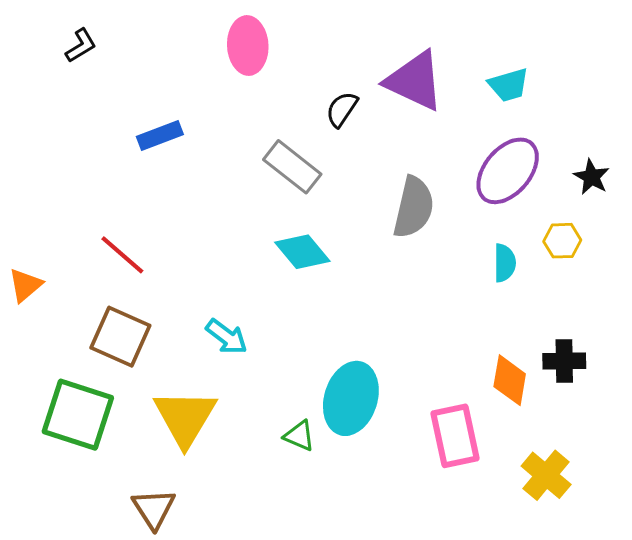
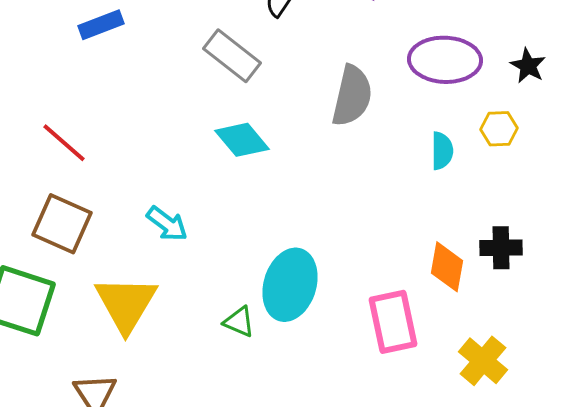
purple ellipse: (508, 171) -> (445, 60), turned 52

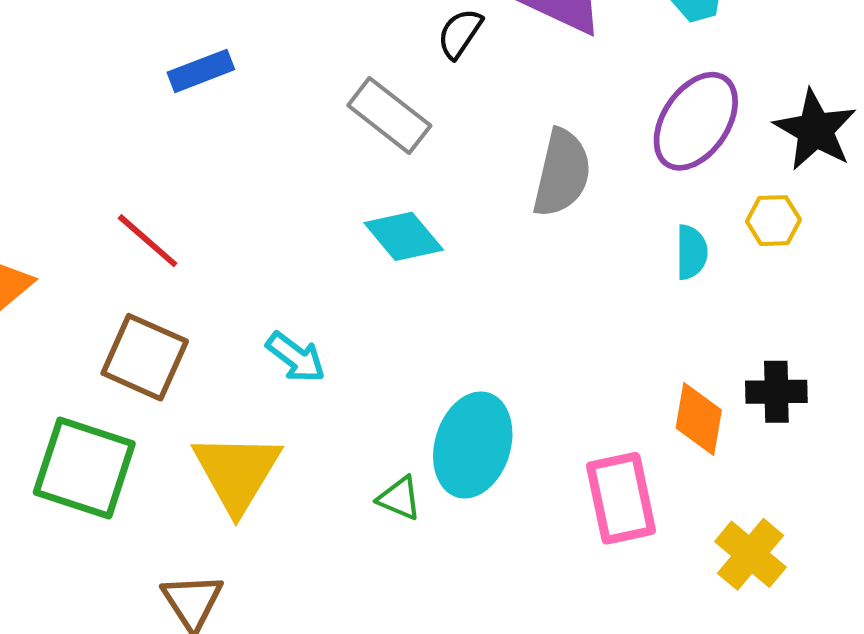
purple ellipse: (445, 60) -> (696, 121), turned -58
black star: (528, 66) -> (815, 130), size x1.6

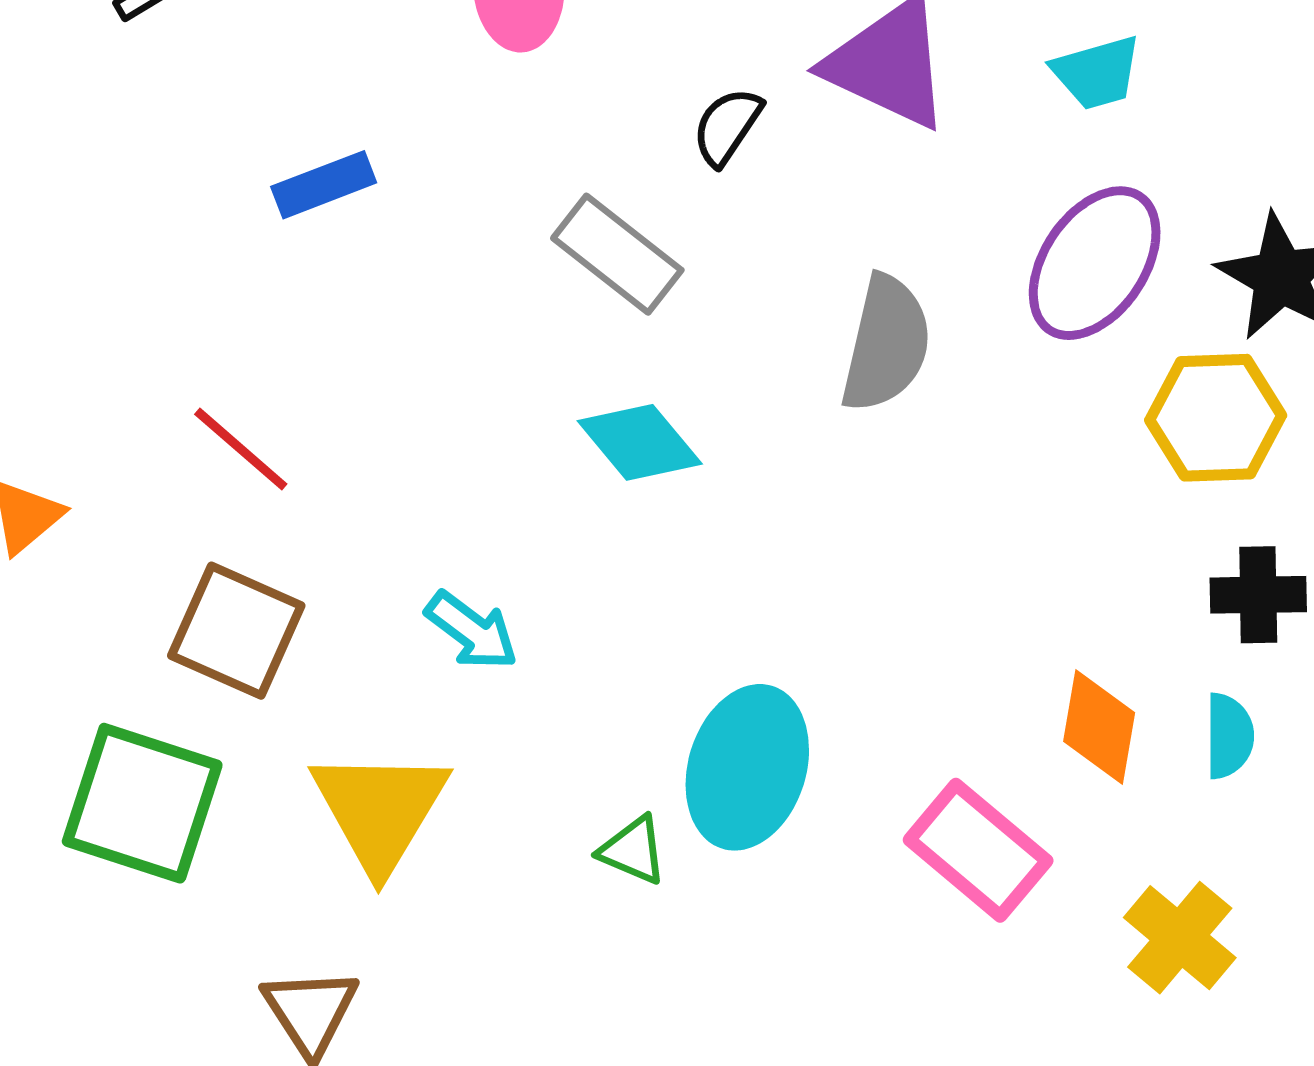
yellow hexagon: (773, 221) -> (1216, 418), size x1.6
cyan semicircle: (691, 252) -> (1229, 736), moved
black cross: (776, 392) -> (1258, 595), moved
pink rectangle: (621, 498) -> (978, 850), turned -38

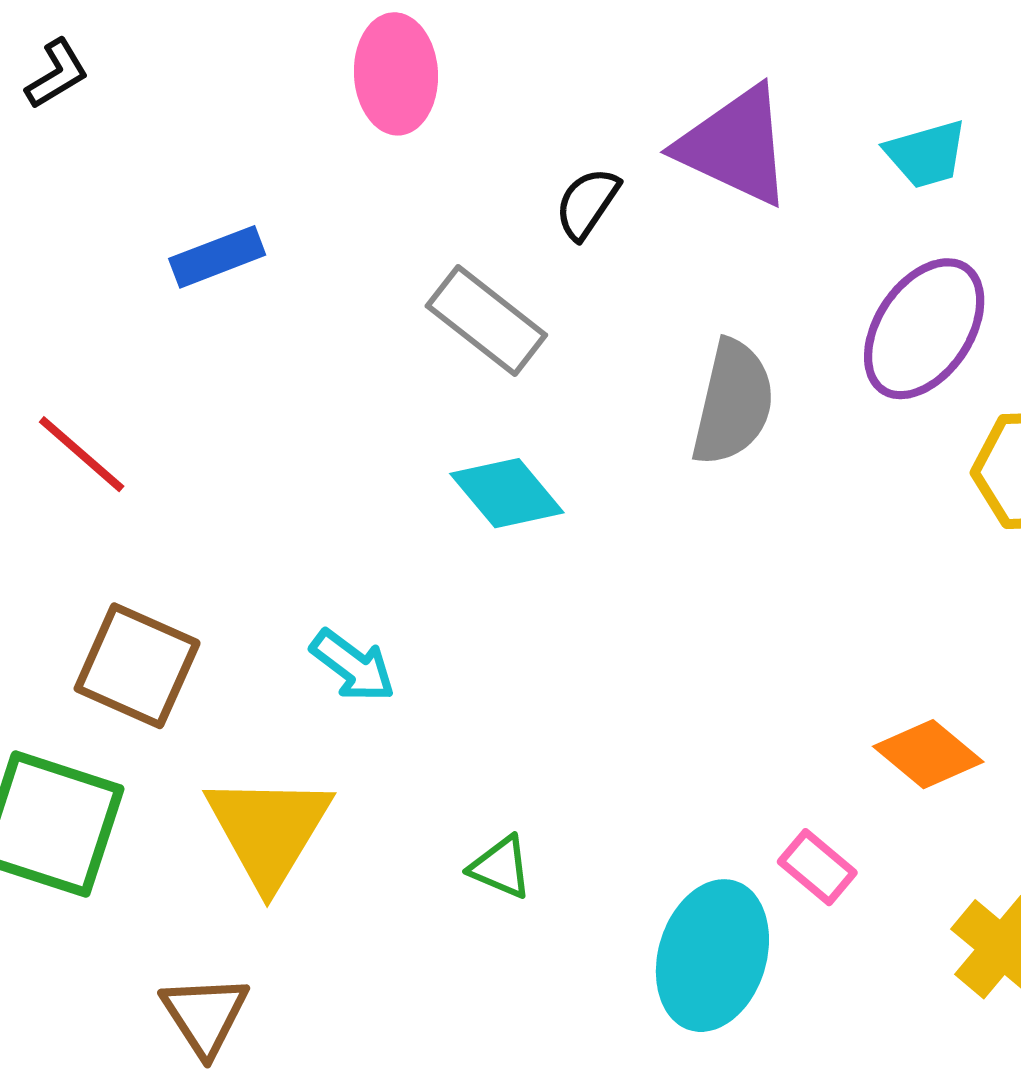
red line: (241, 449) -> (82, 454), moved
orange diamond: (1099, 727) -> (928, 754), turned -60
cyan ellipse: (747, 767) -> (712, 956), moved
pink rectangle: (978, 850) -> (817, 867), size x0.6

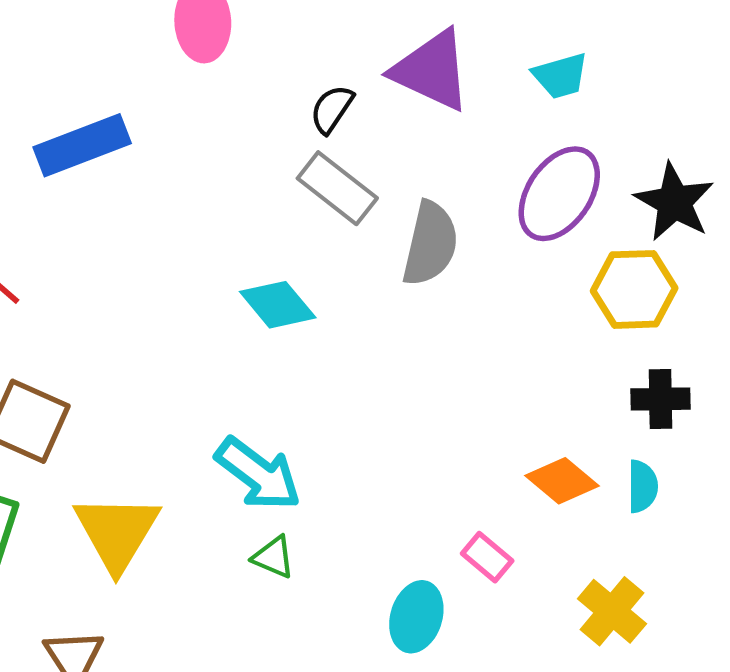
blue rectangle: (217, 257) -> (82, 145), size x1.5
gray rectangle: (486, 321) -> (337, 188), moved
cyan arrow: (353, 666) -> (258, 474), moved, size x1.5
cyan ellipse: (712, 956) -> (416, 617), size x0.7

